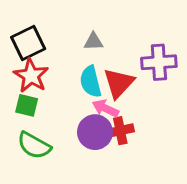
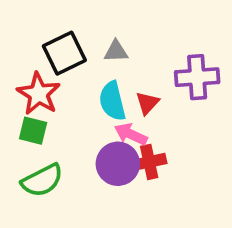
black square: (28, 43) -> (64, 53), moved
red triangle: (119, 83) -> (147, 103), size x0.6
green semicircle: (34, 145) -> (42, 180), turned -56

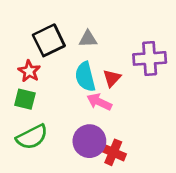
red star: (39, 94) -> (29, 71), size x0.7
red cross: (149, 162) -> (113, 152), moved, turned 35
purple circle: (118, 164) -> (89, 141), moved

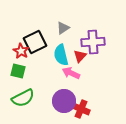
gray triangle: (88, 39) -> (63, 28), turned -32
black square: (49, 40) -> (35, 42), moved
purple cross: (150, 58) -> (93, 42), moved

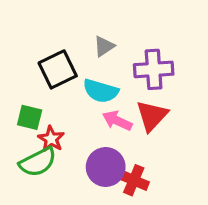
red star: (21, 51) -> (51, 139), moved
cyan semicircle: (61, 55) -> (101, 91), turned -60
red triangle: (80, 56) -> (152, 116), moved, size x1.5

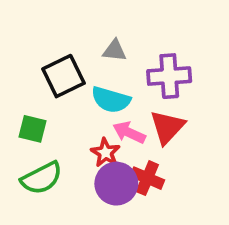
gray triangle: (104, 46) -> (114, 51), turned 40
red star: (51, 139) -> (105, 153), moved
red cross: (134, 180) -> (147, 178), moved

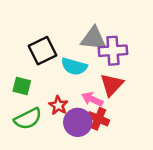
gray triangle: (114, 51) -> (93, 39), moved, size x1.6
pink arrow: (129, 133) -> (92, 99), moved
red star: (105, 153) -> (58, 105), moved

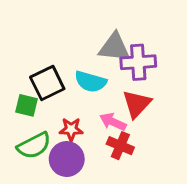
black square: (43, 51) -> (47, 83), moved
red star: (58, 105) -> (71, 129), turned -30
purple circle: (78, 122) -> (67, 159), moved

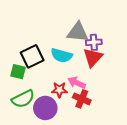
purple cross: (138, 62) -> (94, 42), size x0.7
red triangle: (137, 104) -> (93, 57), moved
red star: (71, 129) -> (59, 90), moved

